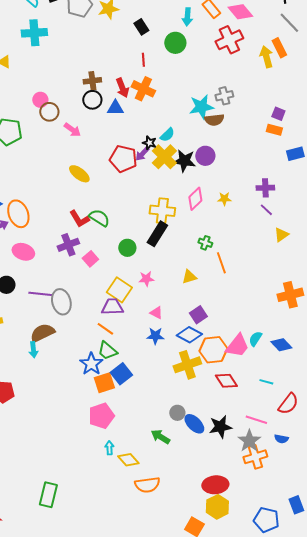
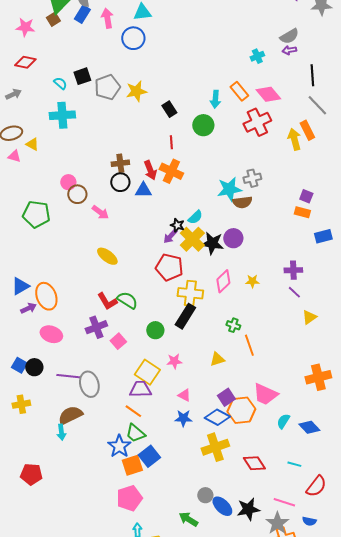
red pentagon: (123, 159) -> (169, 267), moved
pink trapezoid: (237, 346) -> (265, 394), moved, turned 76
orange hexagon: (213, 350) -> (241, 410), moved

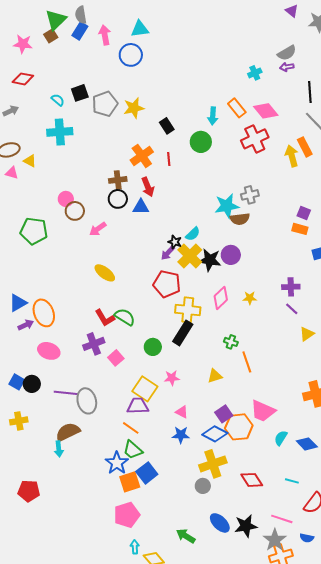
orange cross: (171, 171) -> (142, 156), moved, turned 30
pink arrow: (100, 212) -> (98, 229), turned 108
gray circle: (205, 495) -> (203, 486), moved

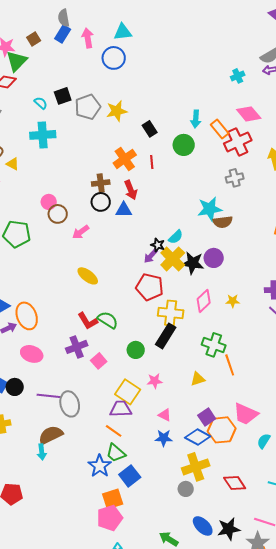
green triangle: (56, 20) -> (17, 61), moved
orange rectangle: (237, 108) -> (220, 129), moved
gray cross: (250, 195) -> (235, 178), moved
green cross: (231, 342) -> (214, 345), size x1.6
orange square: (130, 482) -> (113, 499), moved

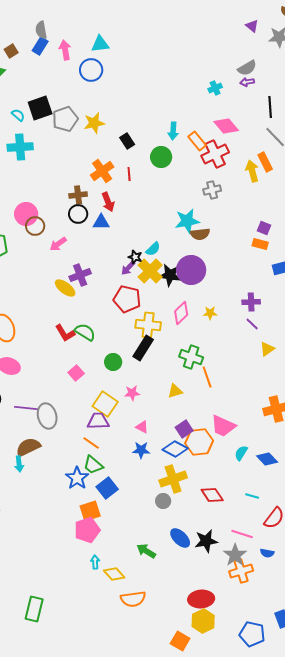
black square: (63, 96) -> (40, 108), size x1.4
pink circle: (49, 202) -> (26, 214), size x1.5
purple circle: (214, 258) -> (191, 270), size x1.5
purple cross: (77, 347) -> (80, 275), moved

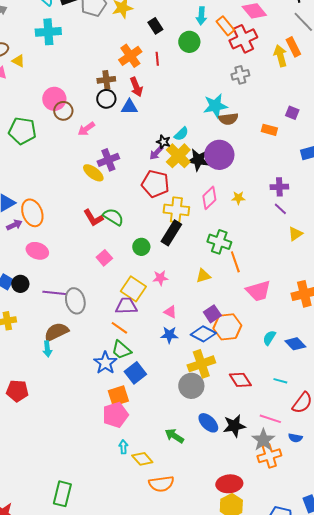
orange rectangle: (260, 244) -> (269, 130), moved
pink trapezoid: (223, 426) -> (258, 291), moved, turned -40
gray circle: (163, 501) -> (191, 386), size x1.6

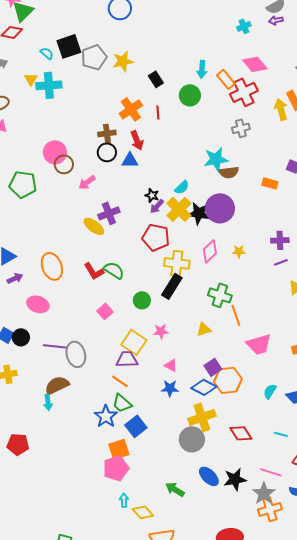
yellow triangle: (18, 61) -> (31, 79), moved, turned 32
black star: (163, 142) -> (152, 195), moved
purple line: (280, 209) -> (281, 262), turned -64
orange ellipse: (32, 213) -> (52, 266), moved

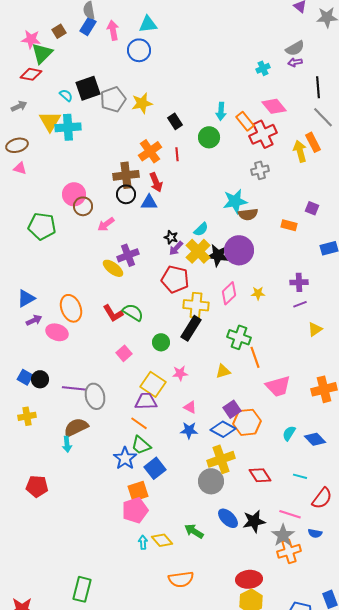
yellow triangle: (31, 79) -> (50, 121), size x1.6
brown cross: (107, 133) -> (126, 175), size x1.4
pink ellipse: (38, 304) -> (57, 332), moved
yellow diamond: (143, 512) -> (162, 540), moved

